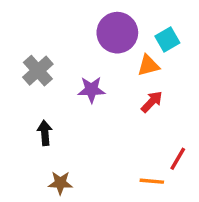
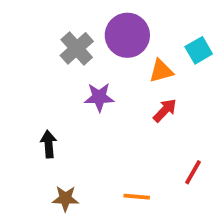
cyan square: (167, 40) -> (199, 50), moved
gray cross: (38, 71) -> (77, 48), moved
orange line: (152, 181) -> (137, 197), moved

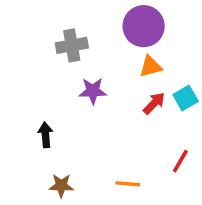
purple circle: (127, 35) -> (144, 26), moved
gray cross: (77, 48) -> (72, 45), turned 32
cyan square: (199, 50) -> (186, 98), moved

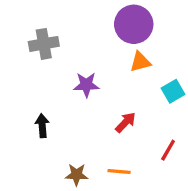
gray cross: (72, 45) -> (44, 44), moved
red arrow: (154, 103) -> (126, 122), moved
brown star: (61, 186) -> (77, 175), moved

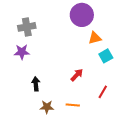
orange triangle: (140, 62) -> (95, 38), moved
purple star: (86, 85) -> (22, 52), moved
black arrow: (42, 126) -> (36, 84), moved

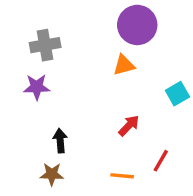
orange triangle: (95, 38) -> (124, 65), moved
red line: (103, 92) -> (161, 161), moved
brown star: (47, 107) -> (52, 174), moved

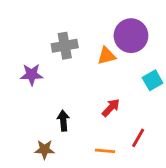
purple circle: (137, 25) -> (131, 36), moved
gray cross: (45, 45) -> (65, 46), moved
black arrow: (60, 141) -> (63, 121), moved

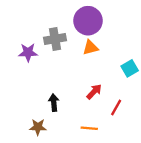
purple circle: (131, 36) -> (88, 21), moved
purple star: (32, 75) -> (28, 52), moved
red line: (138, 138) -> (116, 107), moved

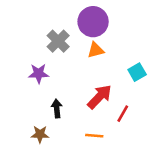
gray cross: (55, 39) -> (58, 41), turned -35
purple star: (28, 52) -> (39, 73), moved
red arrow: (94, 92) -> (100, 97), size x1.5

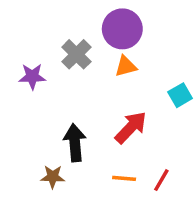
purple star: (39, 73) -> (32, 76), moved
black arrow: (57, 108) -> (75, 143), size x1.5
red line: (123, 114) -> (161, 180), moved

